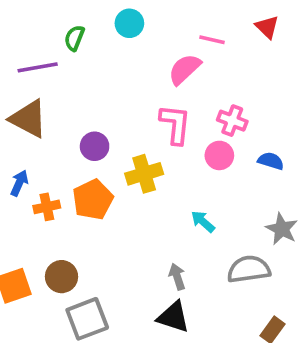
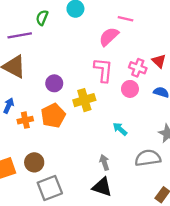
red triangle: (267, 27) -> (159, 61), moved

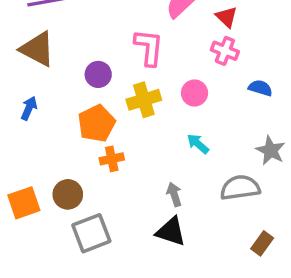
red triangle: (159, 61) -> (227, 17), moved
pink L-shape: (103, 70) -> (149, 47), moved
pink circle: (130, 89) -> (194, 93), moved
orange cross: (25, 120) -> (112, 159), moved

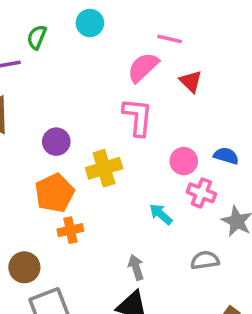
pink L-shape: (149, 47) -> (138, 117), moved
pink cross: (225, 51) -> (201, 193), moved
pink circle: (194, 93) -> (184, 161), moved
gray semicircle: (240, 188) -> (205, 260), size x0.7

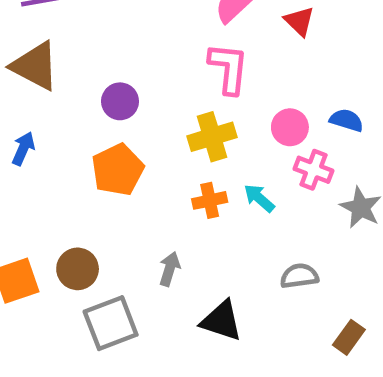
yellow cross: (104, 168) -> (212, 137), moved
orange cross: (70, 230) -> (210, 200), moved
gray semicircle: (205, 260) -> (299, 276), moved
gray arrow: (136, 267) -> (170, 269), moved, turned 35

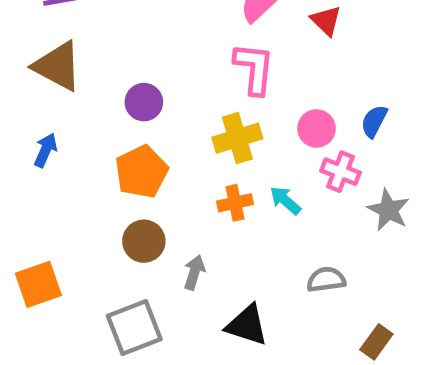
blue semicircle: (347, 120) -> (374, 121), turned -80
brown circle: (78, 269) -> (144, 241), moved

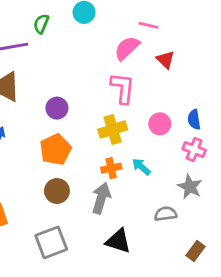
blue semicircle: (374, 121) -> (194, 120), turned -36
pink cross: (340, 172) -> (194, 150), moved
gray star: (388, 210) -> (190, 187), moved
gray arrow: (194, 272) -> (101, 198), moved, size x1.5

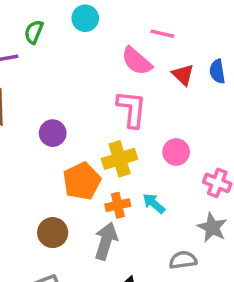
pink semicircle: (127, 48) -> (137, 61), turned -96
blue semicircle: (194, 120) -> (217, 71), moved
orange pentagon: (55, 150) -> (82, 181), moved

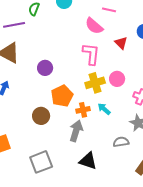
red triangle: (183, 75) -> (121, 43), moved
yellow cross: (120, 159) -> (95, 83), moved
brown circle: (53, 233) -> (41, 116), moved

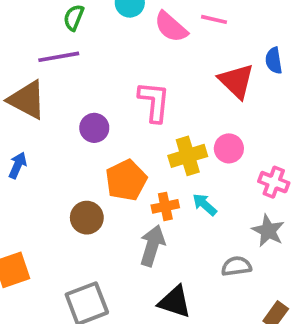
purple line: (14, 25) -> (59, 57), moved
pink semicircle: (94, 26) -> (171, 27), moved
red triangle: (121, 43) -> (236, 81), size x1.5
pink L-shape: (91, 54) -> (154, 102), moved

